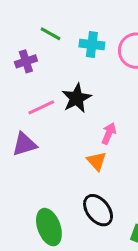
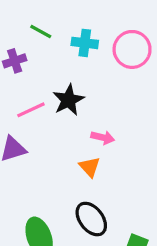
pink arrow: (109, 133) -> (103, 137), turned 80

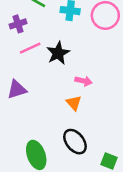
pink line: (31, 110) -> (30, 48), moved

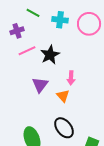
pink arrow: (83, 81) -> (71, 78), turned 80
purple triangle: (17, 89) -> (40, 85), moved, turned -36

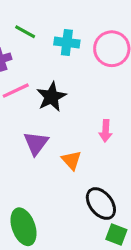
pink arrow: (71, 78) -> (106, 131), moved
black ellipse: (64, 128) -> (101, 204), moved

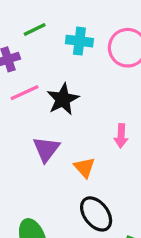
green line: (25, 32) -> (35, 29), turned -55
black ellipse: (101, 204) -> (96, 214), moved

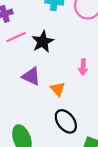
purple triangle: (46, 149) -> (31, 76), turned -42

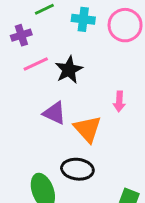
orange triangle: (58, 89) -> (88, 129), size x1.5
black ellipse: (66, 121) -> (77, 169), moved, turned -45

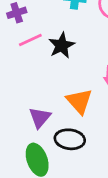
purple triangle: (54, 113) -> (40, 118), moved, turned 45

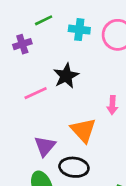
pink line: (30, 40) -> (36, 93), moved

